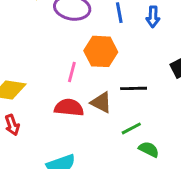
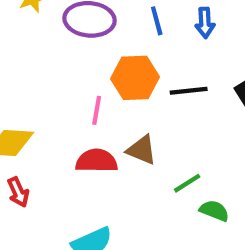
black line: (134, 88) -> (189, 91), moved

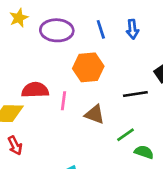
black line: (189, 91) -> (135, 94), moved
pink line: (97, 110) -> (64, 101), moved
red semicircle: (97, 161) -> (35, 90), moved

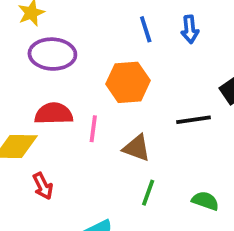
purple ellipse: (57, 30) -> (52, 54), moved
green line: (125, 135) -> (148, 193), moved, turned -36
red arrow: (15, 146) -> (43, 186), moved

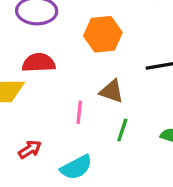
pink line: (93, 129) -> (79, 112), moved
red arrow: (43, 186) -> (30, 149), moved, turned -95

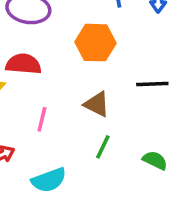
pink line: (79, 112) -> (42, 119), moved

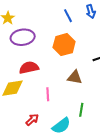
green line: (103, 147) -> (81, 110), moved

